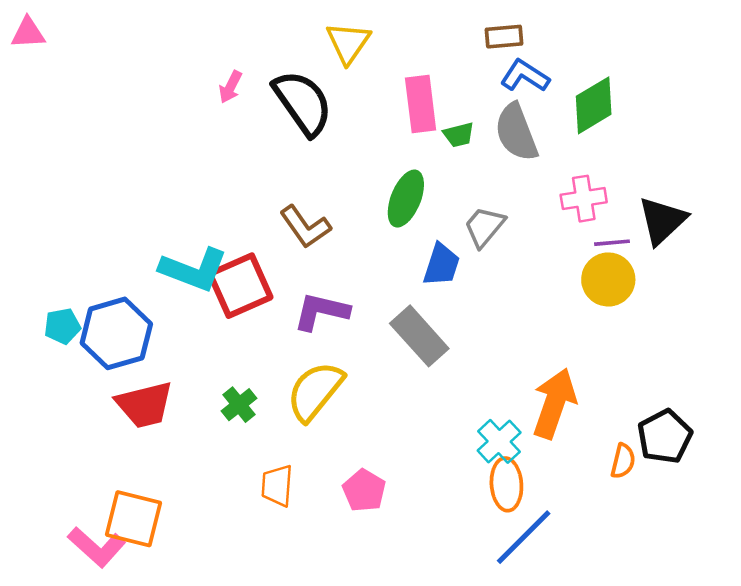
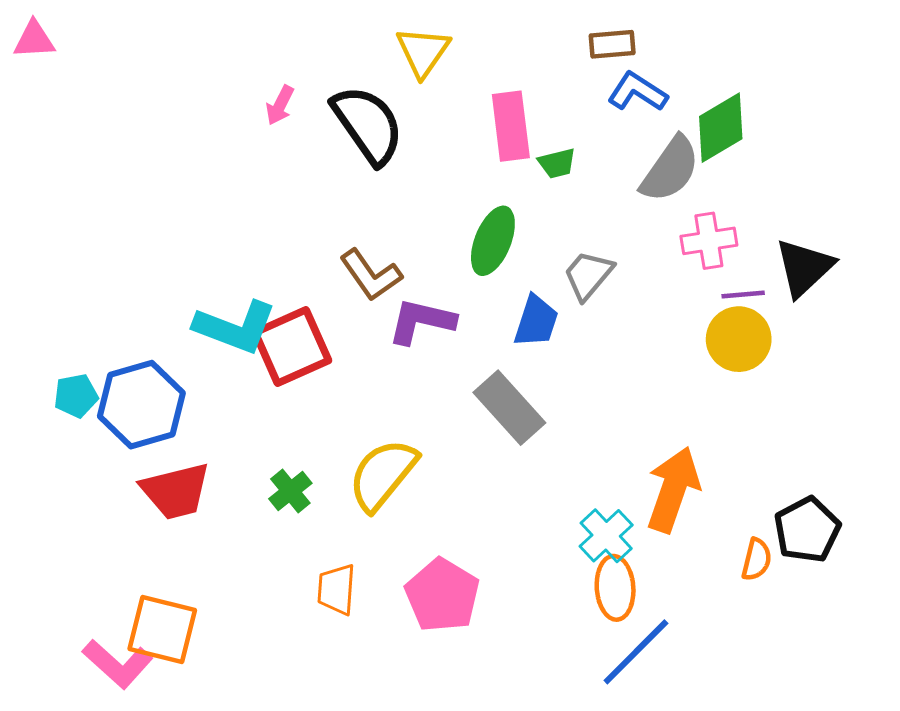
gray semicircle: (516, 132) -> (670, 169), moved, turned -124
purple L-shape: (321, 311) -> (421, 321), moved
pink pentagon: (364, 491) -> (442, 595), size x1.4

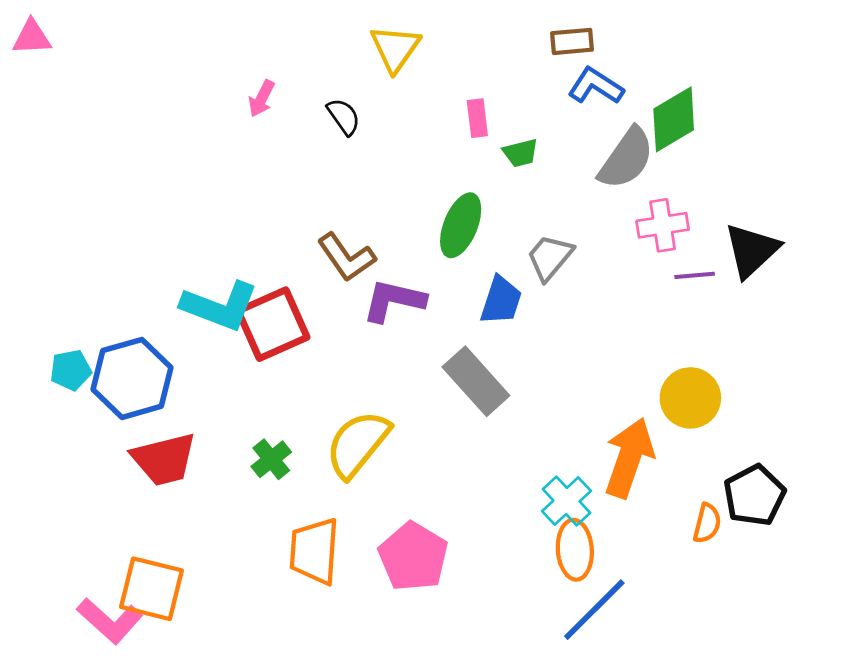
black semicircle: (368, 125) -> (344, 117), size x0.5
pink rectangle: (511, 126) -> (477, 118), size x0.6
yellow circle: (739, 339) -> (690, 398), moved
orange trapezoid: (337, 589) -> (314, 551), size x1.4

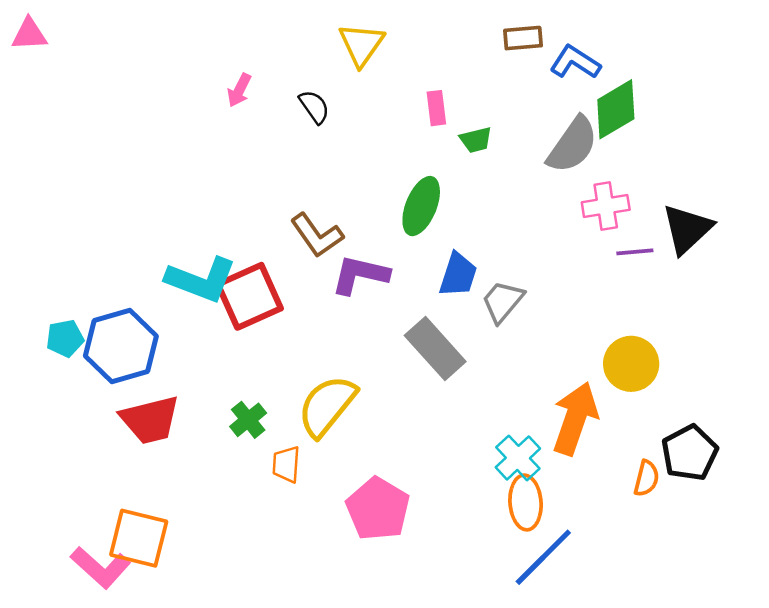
blue L-shape: (596, 86) -> (575, 62), moved
gray trapezoid: (550, 257) -> (503, 301), moved
orange trapezoid: (314, 551) -> (286, 464), moved, size x0.6

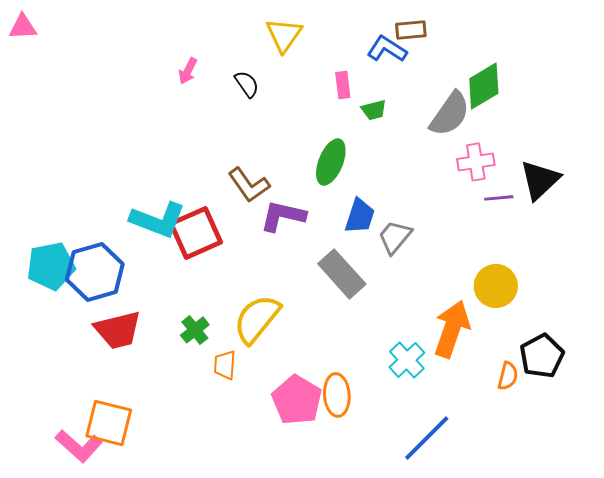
blue L-shape: (575, 62) -> (387, 49), moved
cyan pentagon: (65, 338) -> (51, 266), size x1.6
orange ellipse: (526, 502) -> (337, 395), moved

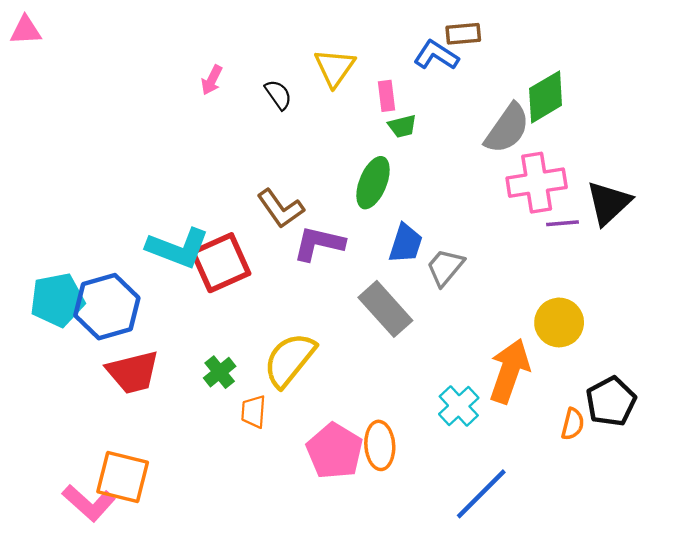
yellow triangle: (284, 35) -> (335, 68), moved
green trapezoid: (374, 110) -> (402, 126), moved
pink cross: (476, 162) -> (537, 183), size x1.4

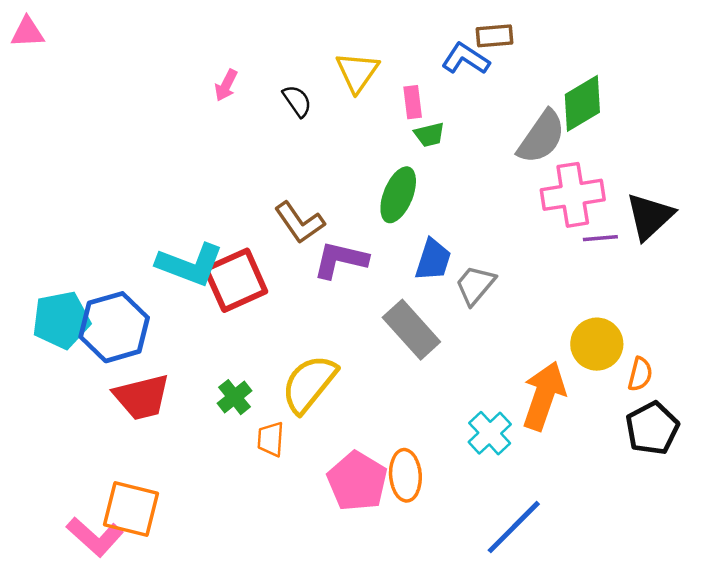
orange semicircle: (573, 424) -> (640, 374), moved

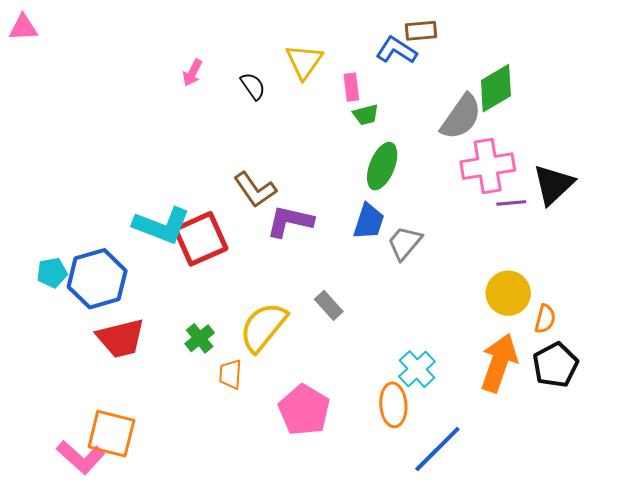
green ellipse: (398, 195) -> (382, 166), moved
cyan pentagon: (61, 320) -> (52, 273), size x0.6
gray rectangle: (411, 330) -> (329, 305), moved, size x0.6
orange arrow: (544, 396) -> (499, 363), moved
orange ellipse: (405, 475) -> (393, 405), moved

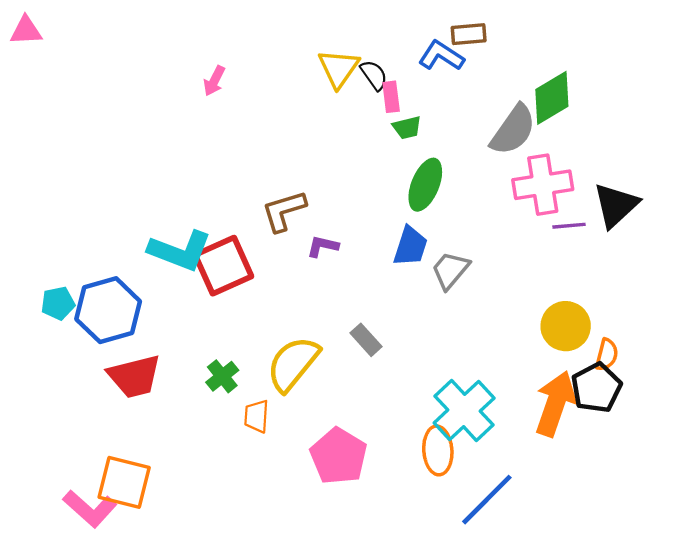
black semicircle: (253, 86) -> (374, 75), moved
brown L-shape: (255, 190) -> (284, 211), turned 108
purple L-shape: (290, 221) -> (323, 246), size x0.6
black pentagon: (555, 365) -> (596, 388), moved
cyan cross: (417, 369) -> (464, 411), size x1.5

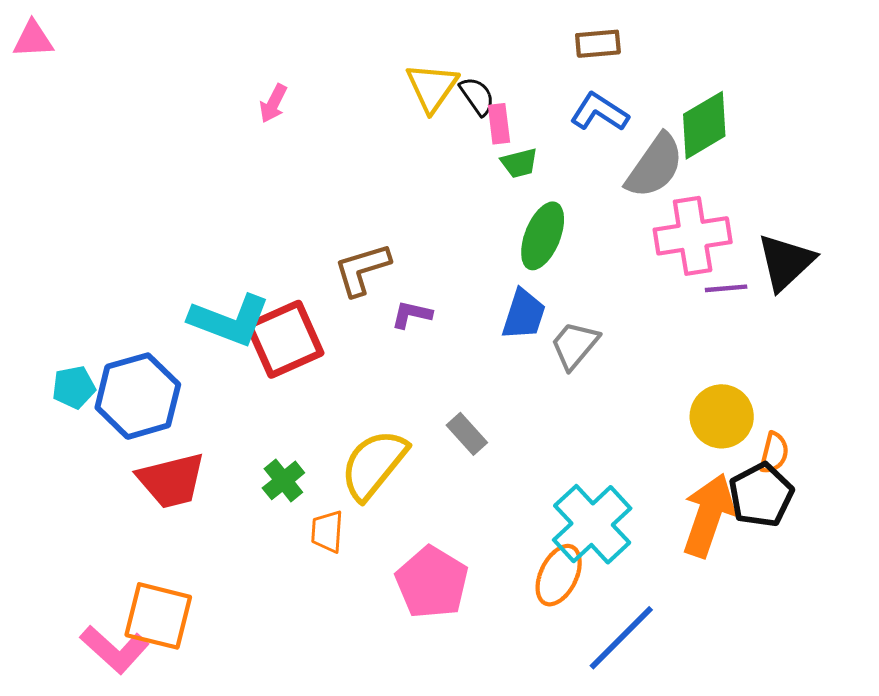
blue L-shape: (441, 56) -> (599, 112), moved
orange ellipse: (438, 450) -> (559, 575), turned 30

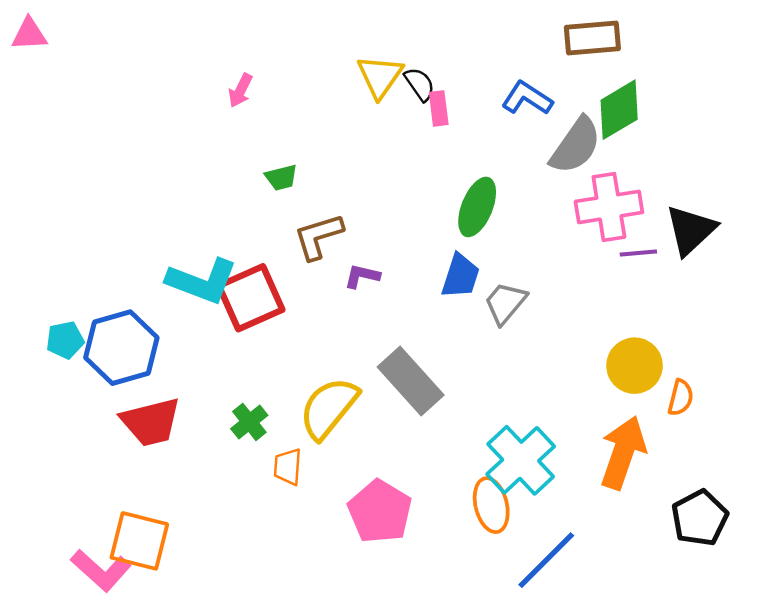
brown rectangle: (598, 44) -> (592, 38), moved, size x1.4
green trapezoid: (519, 163) -> (281, 178), moved
gray rectangle: (467, 434) -> (411, 381), size x1.8
black pentagon: (761, 495) -> (700, 518), moved
orange ellipse: (559, 575) -> (491, 505), turned -40

